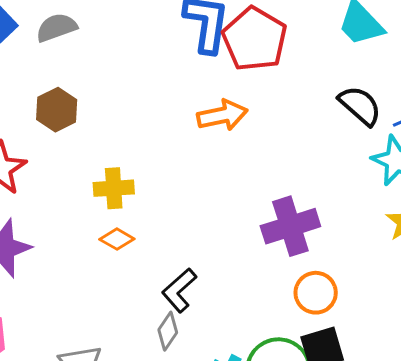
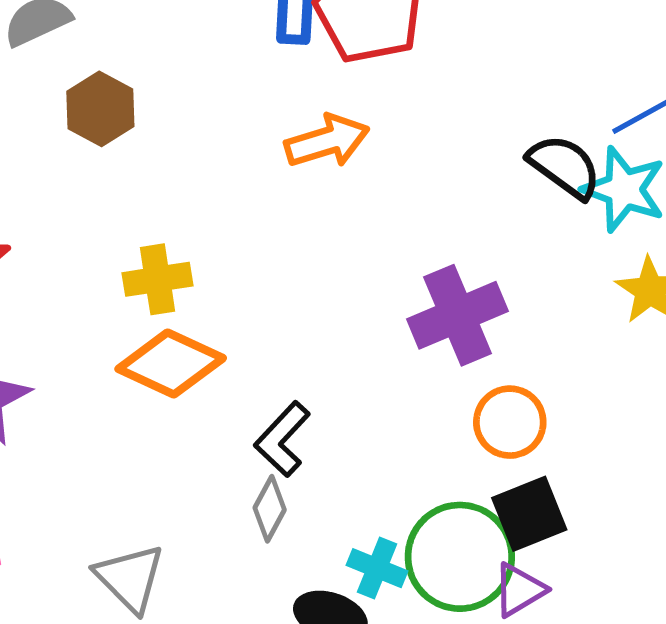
black semicircle: (360, 106) -> (565, 166), moved
brown hexagon: (57, 110) -> (100, 109), moved
orange diamond: (117, 239) -> (171, 364), size x1.8

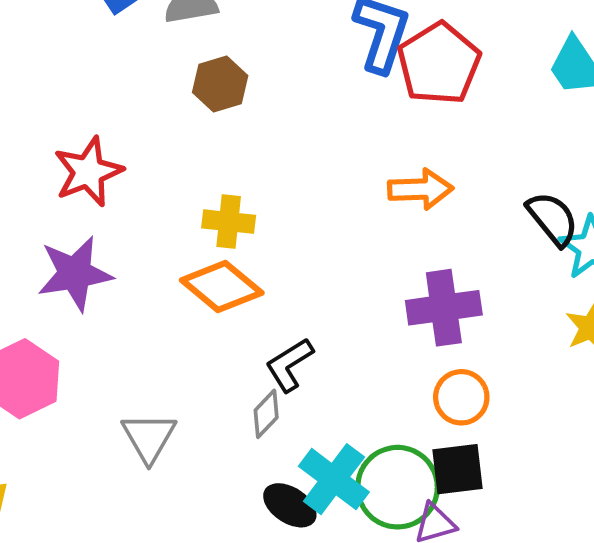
orange arrow: (327, 141) -> (420, 189), moved
cyan cross: (377, 568) -> (334, 479), size x1.6

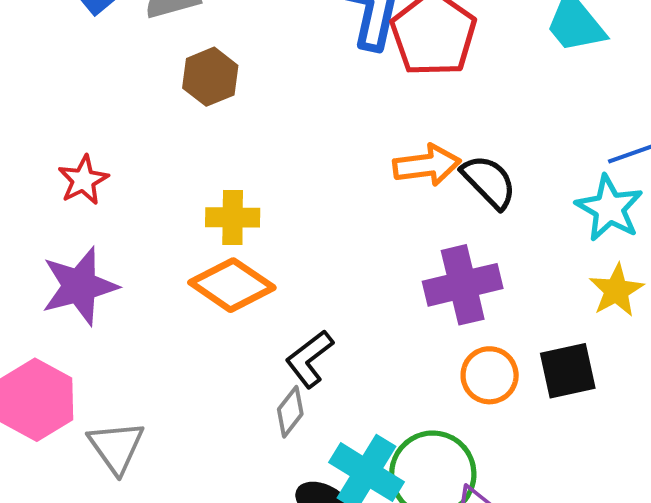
red star: (88, 172) -> (83, 180), size x0.7
black semicircle: (553, 219) -> (489, 182), moved
gray triangle: (149, 437) -> (116, 447), moved
black square: (457, 469) -> (568, 371), moved

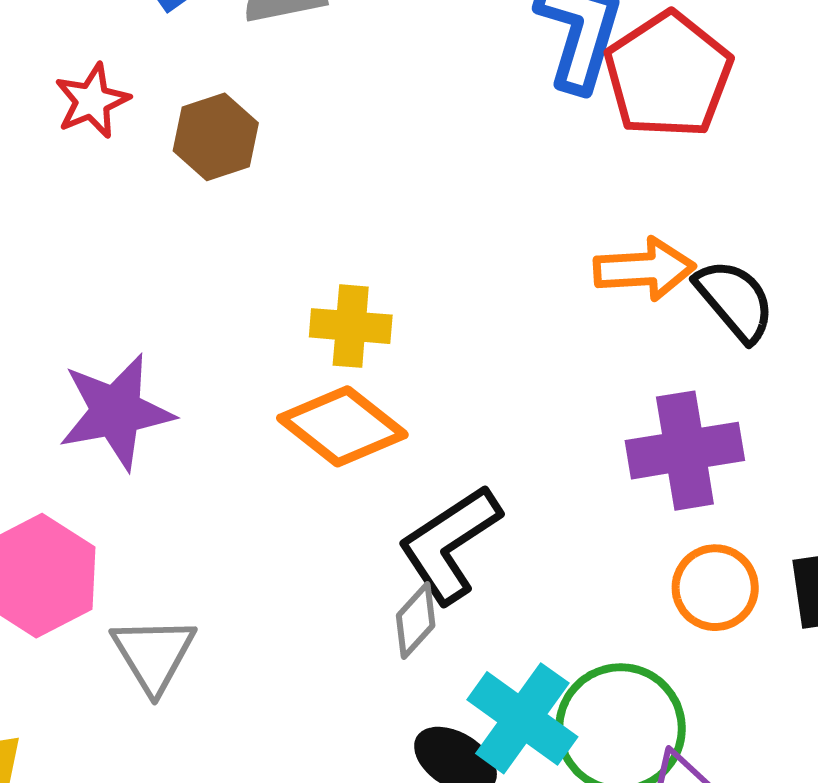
brown hexagon: (210, 77) -> (216, 137), moved
red star: (83, 180) -> (92, 101), moved
black L-shape: (309, 359) -> (450, 544), size x1.4

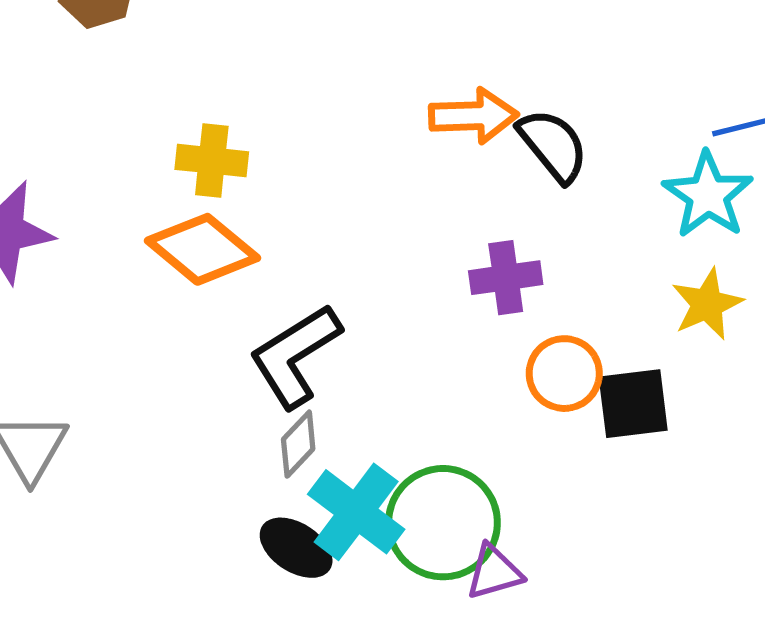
purple cross: (685, 451) -> (506, 278), size x0.7
orange circle: (715, 588) -> (564, 374), moved
gray diamond: (416, 620) -> (298, 444), moved

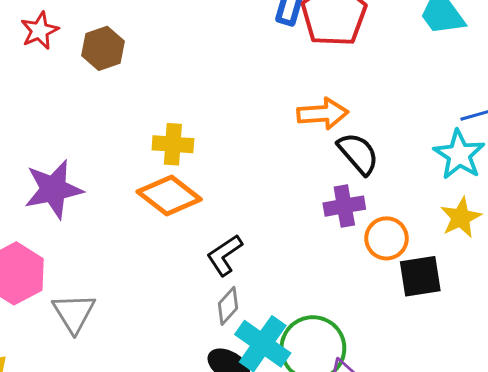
black semicircle: (553, 145) -> (358, 153), moved
black L-shape: (295, 356) -> (225, 255), size x0.7
orange circle: (564, 374) -> (386, 238), moved

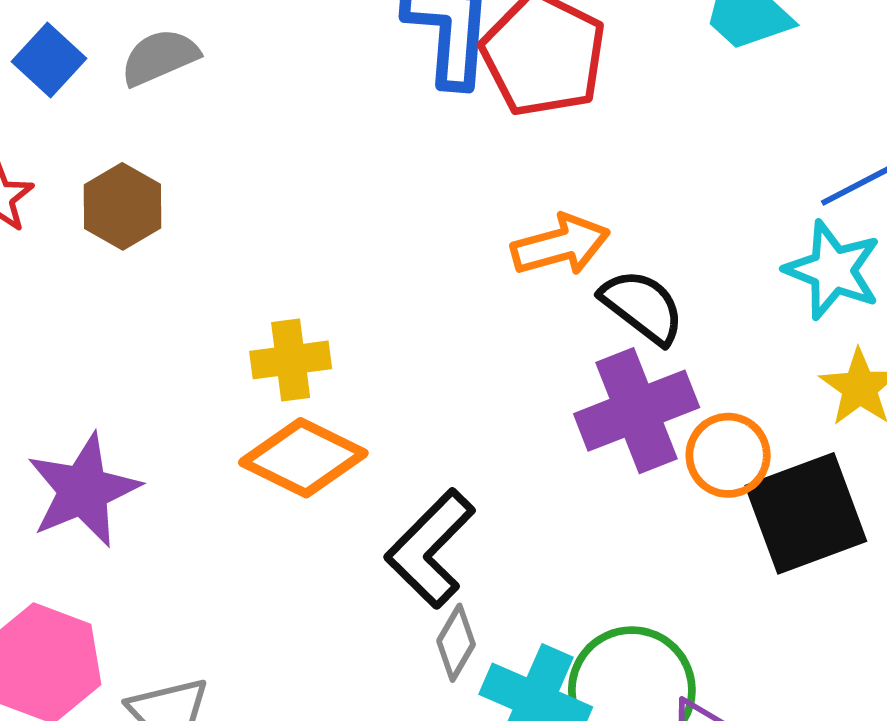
purple cross: (344, 206) -> (637, 411), size x1.5
black L-shape: (225, 255) -> (430, 549), size x1.4
black square: (420, 276) -> (806, 513), size x1.4

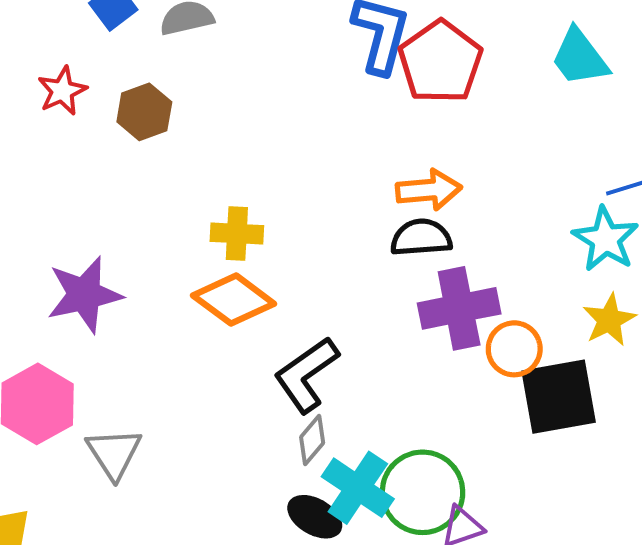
black semicircle: (642, 307) -> (421, 238), moved, turned -52

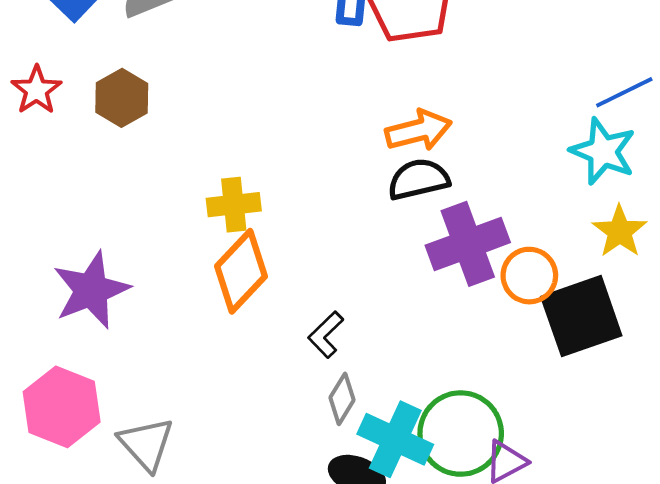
orange diamond: (234, 300) -> (241, 271), turned -74
black L-shape: (306, 375) -> (326, 335), size x0.6

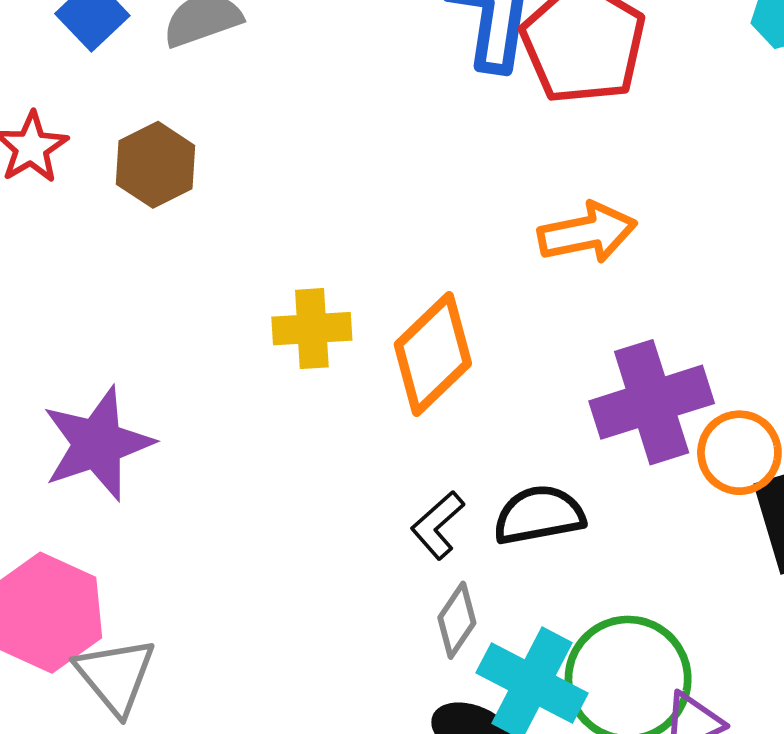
black semicircle: (419, 179) -> (539, 515), moved
orange diamond: (241, 271) -> (433, 354), moved
gray triangle: (146, 444) -> (115, 676), moved

